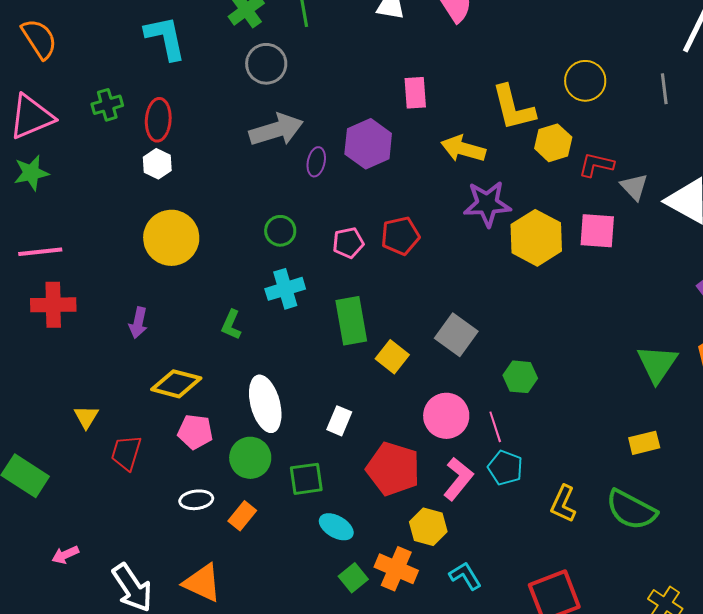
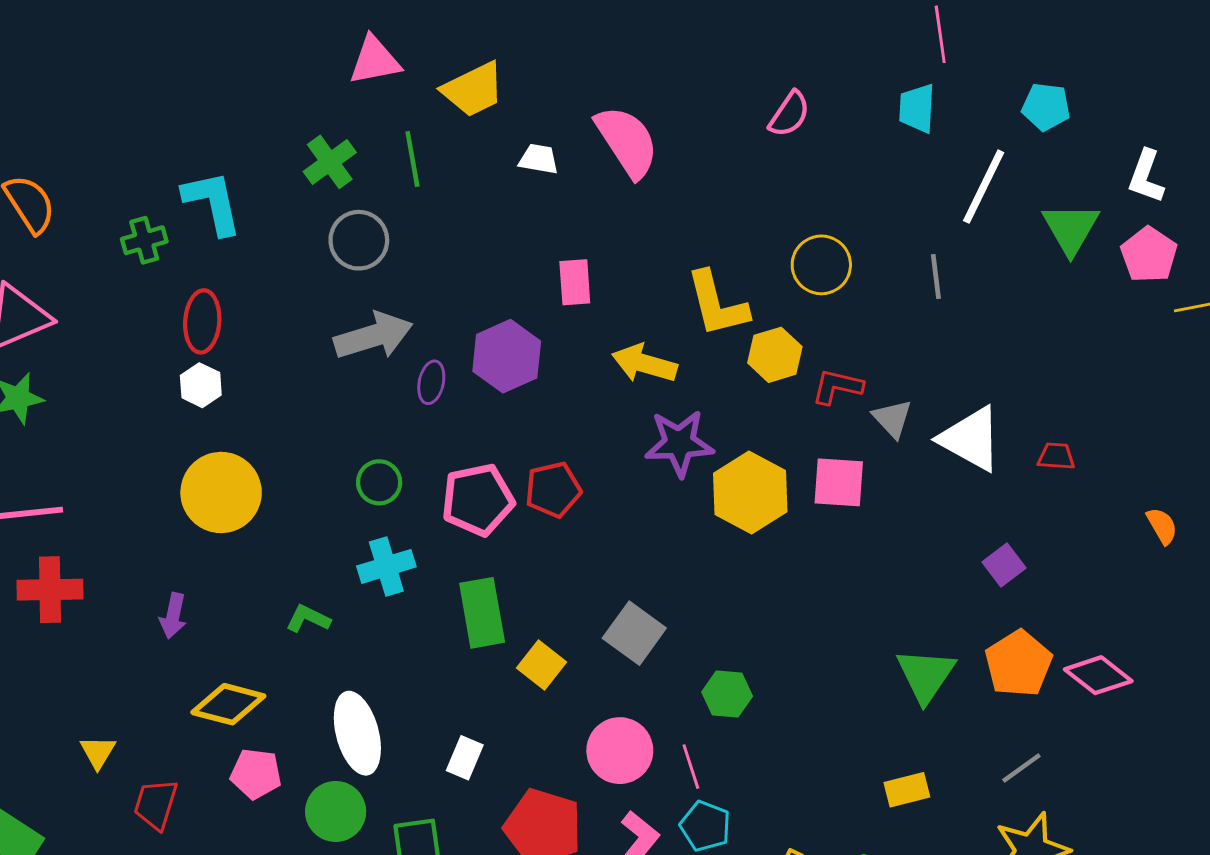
green cross: (107, 105) -> (144, 240), moved
pink pentagon: (348, 243) -> (478, 500), size x1.6
green L-shape: (231, 325) -> (308, 619), turned 92

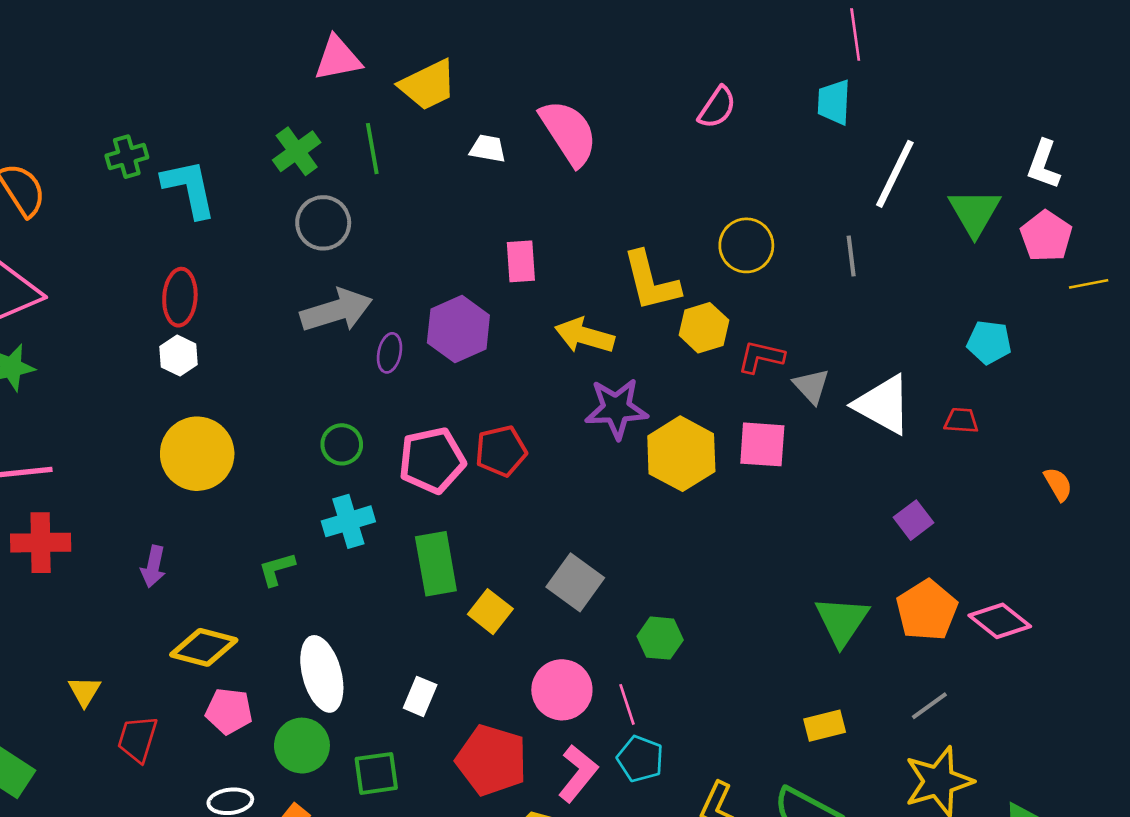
cyan pentagon: (1046, 107) -> (989, 342), moved
green cross: (144, 240) -> (127, 157), moved
green L-shape: (308, 619) -> (277, 569), turned -42

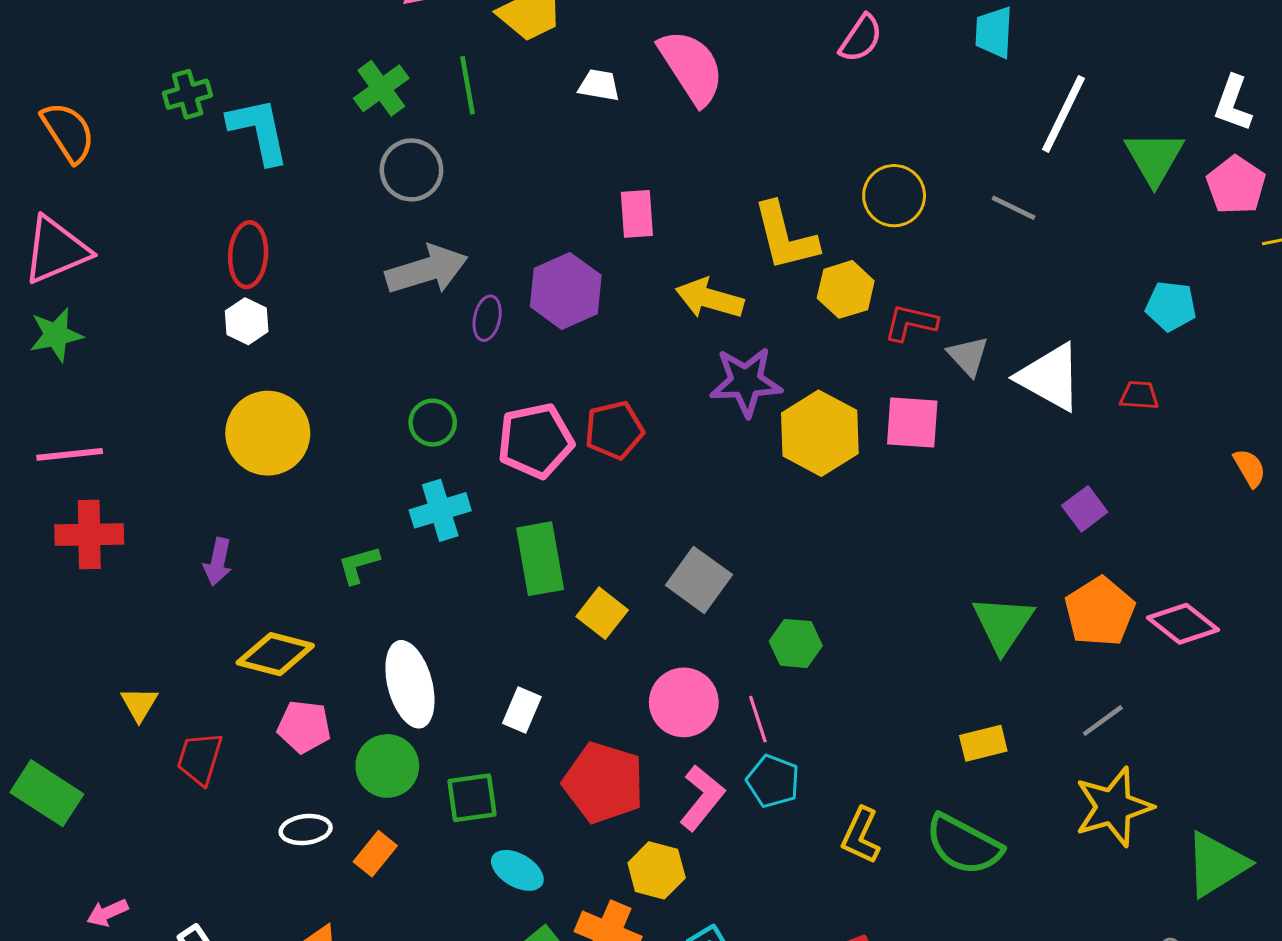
gray line: (851, 256) -> (1014, 208), turned -57

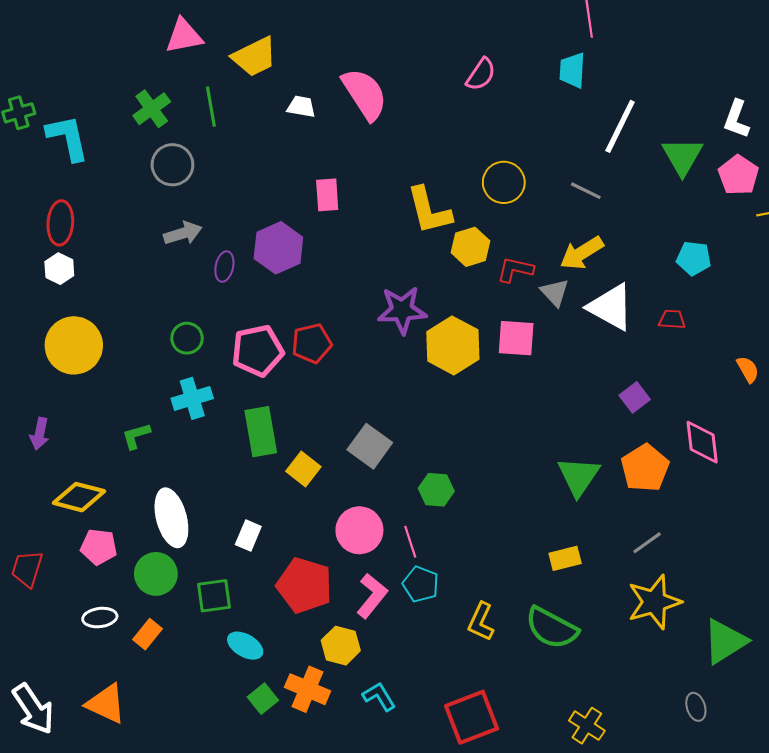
gray arrow: (427, 270) -> (183, 233), size x0.7
yellow arrow: (709, 299) -> (582, 253), moved, turned -48
pink diamond: (1183, 624) -> (702, 442), moved, turned 45

